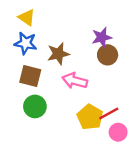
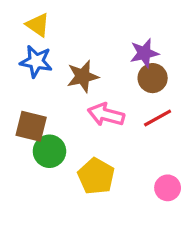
brown square: (30, 76) -> (31, 126), moved
red line: (109, 113) -> (158, 118), moved
yellow pentagon: (90, 117) -> (96, 176), moved

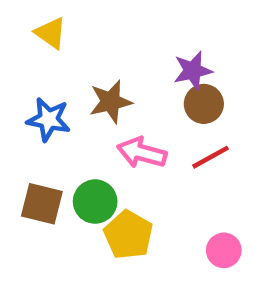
blue star: (36, 61) -> (48, 119), moved
brown square: (31, 126) -> (42, 204), moved
green circle: (49, 151) -> (95, 202), moved

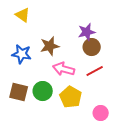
yellow pentagon: (128, 235) -> (71, 97), moved

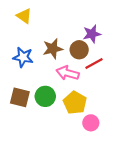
brown circle: (92, 47) -> (79, 50), moved
red line: (95, 71) -> (94, 64), moved
pink circle: (101, 113) -> (91, 123), moved

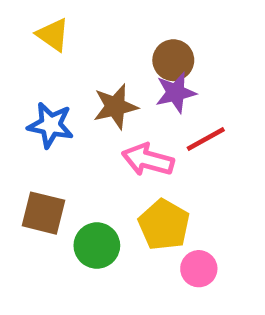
purple star: (92, 34) -> (176, 93), moved
brown circle: (79, 50) -> (173, 60), moved
green circle: (45, 96) -> (97, 246), moved

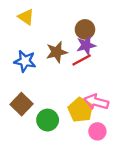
red line: (206, 139) -> (82, 60), moved
pink arrow: (148, 160) -> (96, 102), moved
brown square: (44, 213) -> (22, 104), turned 30

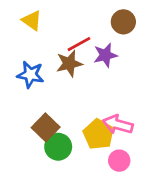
brown circle: (85, 29) -> (123, 22), moved
red line: (82, 60) -> (79, 44), moved
brown square: (22, 104) -> (46, 127), moved

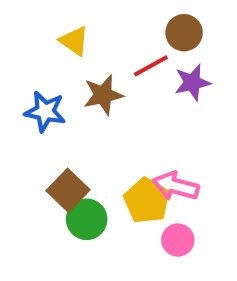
yellow triangle: (32, 20) -> (74, 41), moved
red line: (79, 44) -> (151, 66), moved
purple star: (105, 55) -> (192, 82), moved

